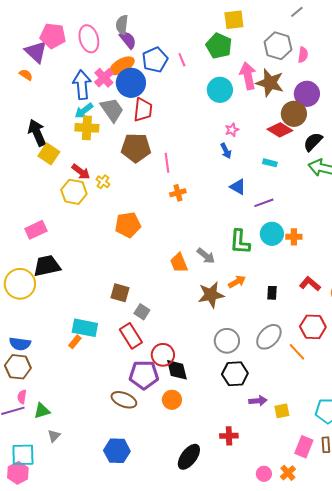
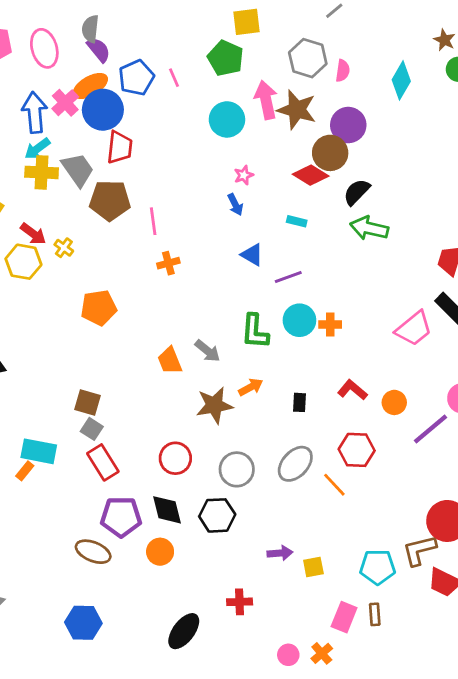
gray trapezoid: (112, 110) -> (78, 170), moved
gray square: (142, 312) -> (92, 429), moved
red circle: (163, 355) -> (175, 458), moved
black hexagon: (235, 374) -> (217, 515), moved

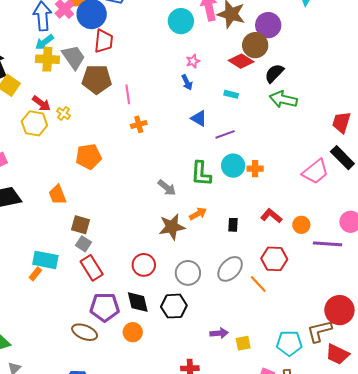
orange trapezoid: (170, 361) -> (57, 195), moved
purple line: (431, 429) -> (327, 244), turned 44

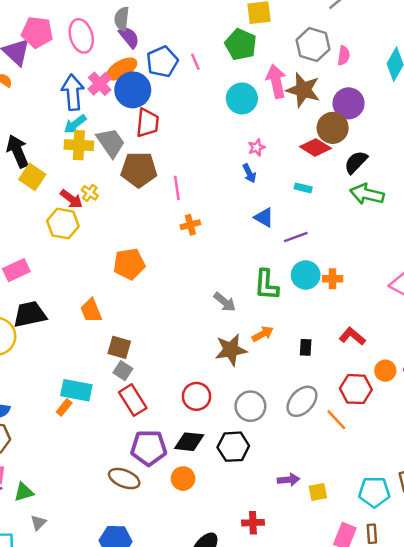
yellow cross: (63, 113) -> (90, 193), moved
orange circle: (301, 225) -> (385, 371), moved
black diamond: (138, 302) -> (189, 442), turned -70

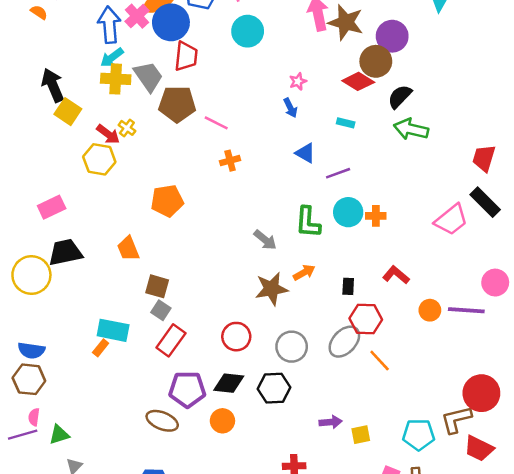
cyan circle: (242, 98) -> (248, 31), moved
pink line: (177, 188) -> (216, 123), turned -55
red hexagon: (356, 389) -> (366, 319), moved
red rectangle: (133, 400) -> (171, 340), turned 68

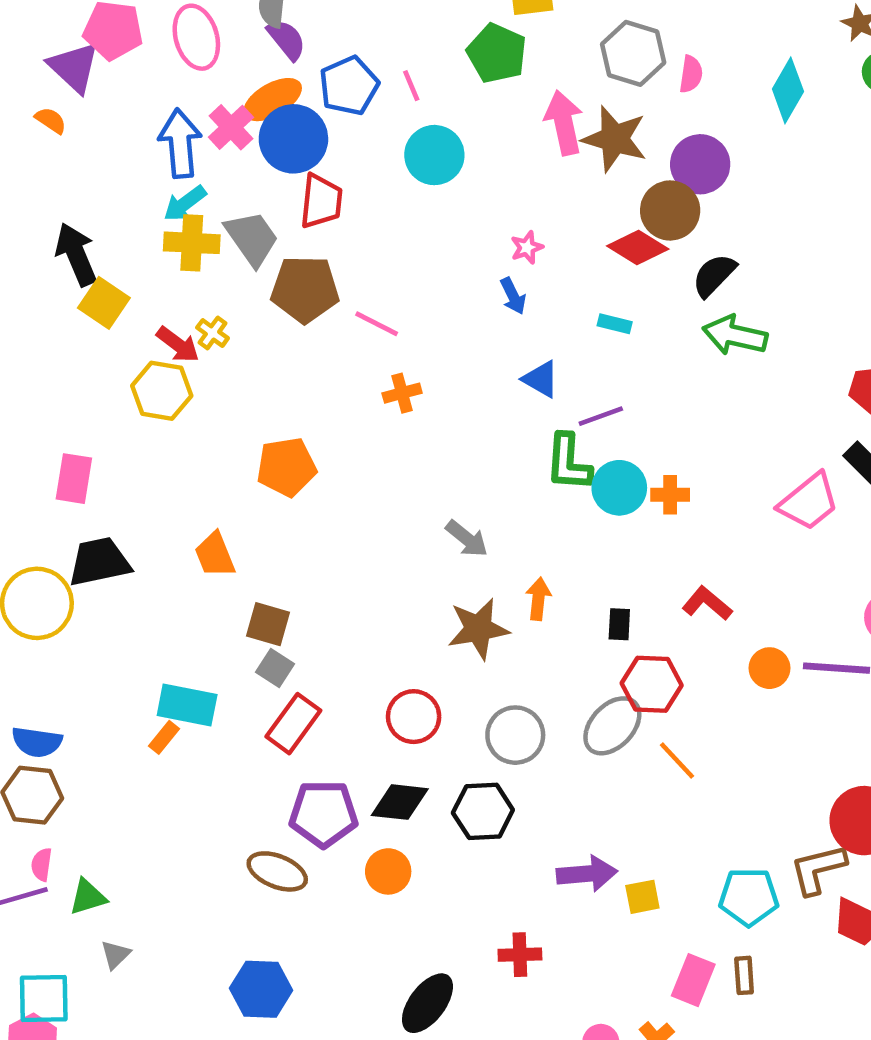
pink rectangle: (52, 207) -> (74, 479), turned -56
green L-shape: (308, 222) -> (568, 462), moved
orange arrow: (304, 272) -> (538, 599), turned -55
purple arrow: (331, 422) -> (587, 874), size x1.4

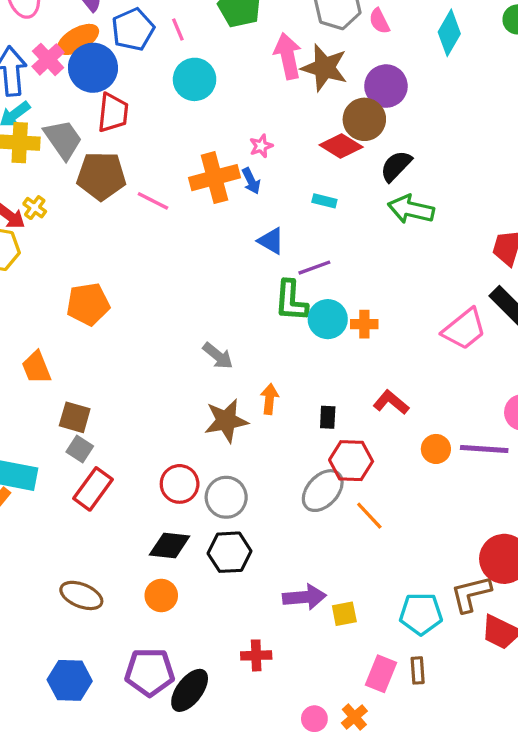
pink semicircle: (691, 74) -> (379, 21), turned 145
orange cross: (402, 393) -> (215, 178), moved, size x1.8
gray circle: (515, 735) -> (226, 497), moved
purple pentagon: (323, 814) -> (150, 672), moved

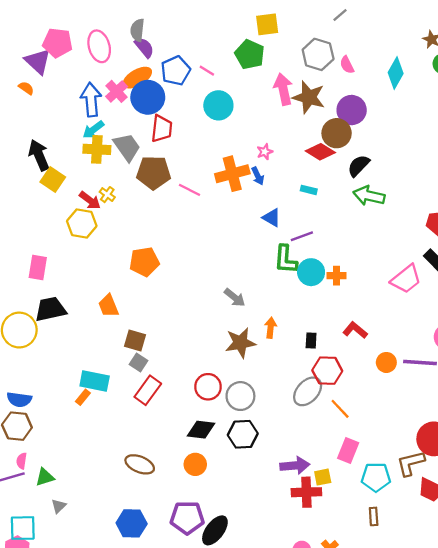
pink line: (178, 29) -> (207, 71), turned -35
red cross: (256, 655) -> (306, 492), moved, size x1.4
pink rectangle: (381, 674) -> (348, 450), moved

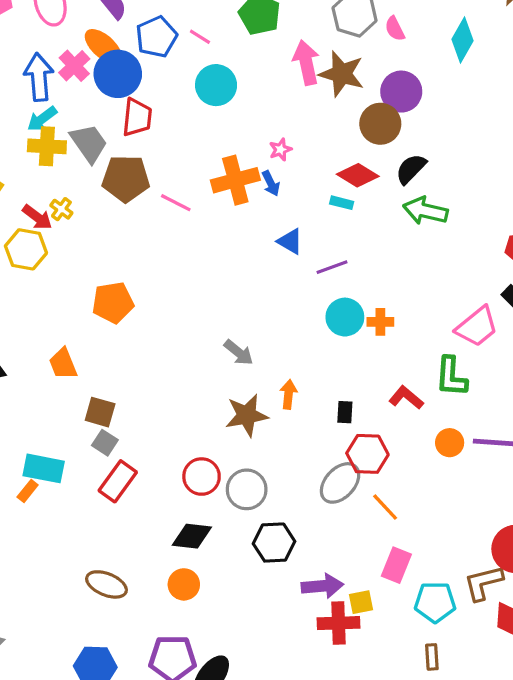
orange ellipse: (137, 78) -> (103, 46), turned 72
red diamond: (320, 152) -> (358, 175), moved
green L-shape: (286, 259) -> (451, 377), moved
black hexagon: (243, 434) -> (274, 543), moved

